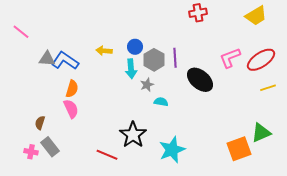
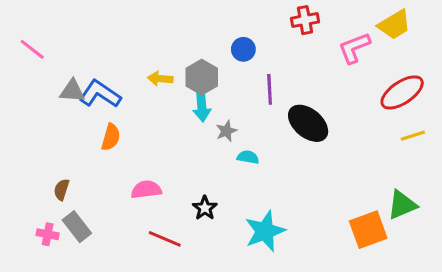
blue circle: (135, 47) -> (243, 49), moved
pink L-shape: (230, 58) -> (354, 48), moved
gray hexagon: (154, 60) -> (202, 77), moved
pink semicircle: (71, 109) -> (146, 190), moved, turned -72
black star: (133, 135) -> (205, 208), size x0.6

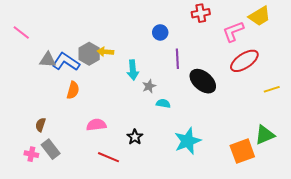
gray hexagon: (202, 77) -> (89, 54), moved
red ellipse: (402, 92) -> (244, 61), moved
cyan star: (265, 231) -> (188, 141), moved

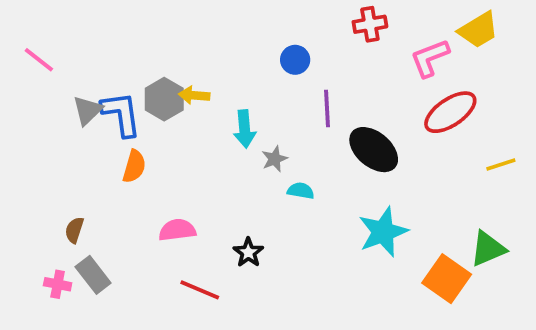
gray triangle: (48, 60) -> (88, 110), turned -48
blue L-shape: (66, 62) -> (121, 114), turned 48
cyan star: (188, 141) -> (383, 232), moved
orange square: (242, 151) -> (447, 279), turned -35

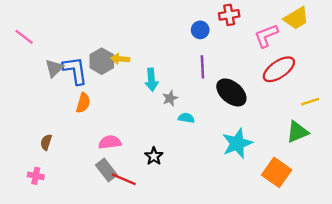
blue circle: (295, 60) -> (200, 30), moved
green triangle: (488, 249) -> (297, 132), moved
gray rectangle: (93, 275) -> (106, 170), moved

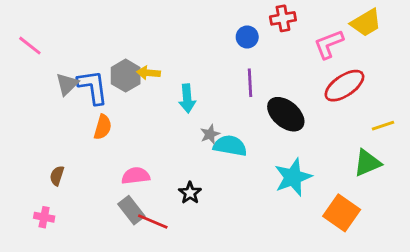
gray star: (170, 98) -> (210, 134), moved
cyan semicircle: (186, 118) -> (230, 146), size x1.6

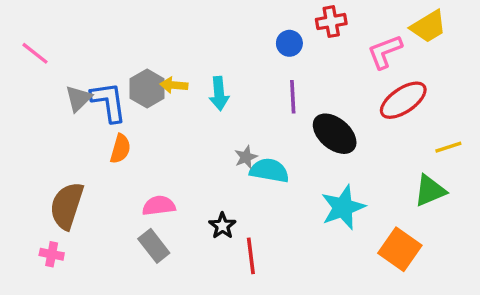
cyan arrow: (187, 98) -> (219, 94), moved
brown semicircle: (57, 176) -> (67, 206), size x2.0
red line: (153, 221) -> (251, 256), moved, turned 60

